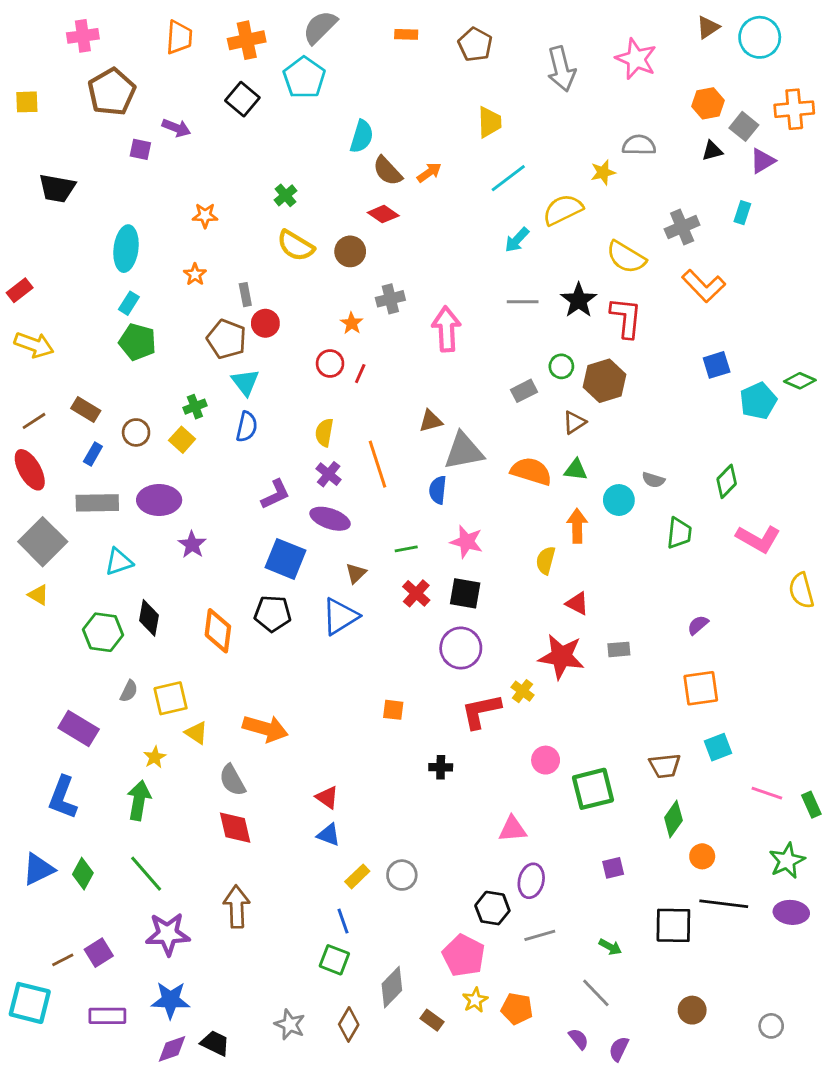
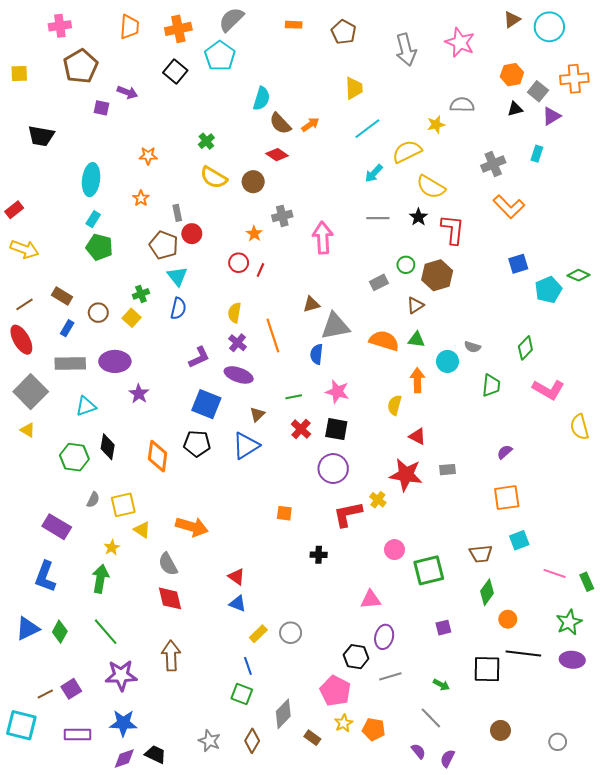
yellow semicircle: (626, 257) -> (431, 187), moved
black star: (579, 300) -> (418, 217), size x0.7

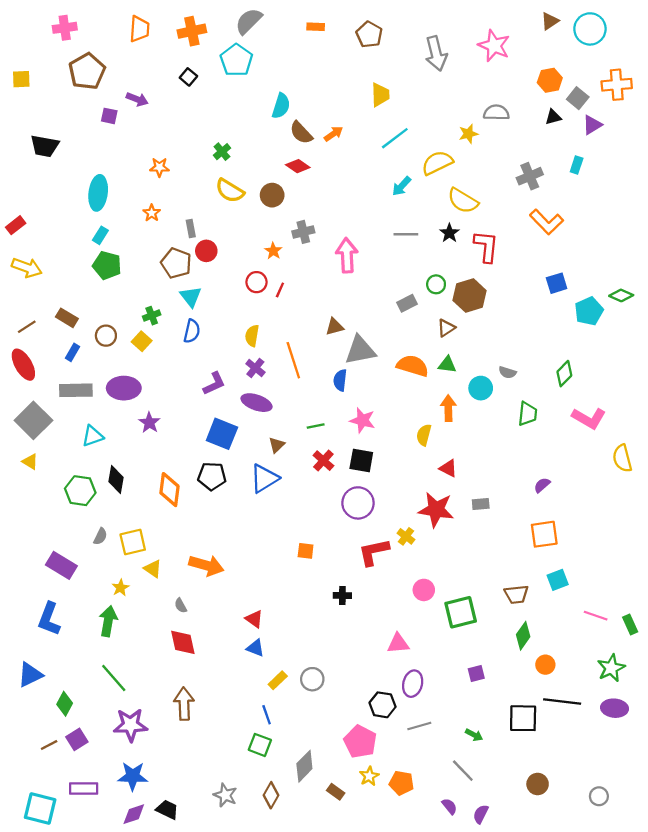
black square: (175, 72) -> (188, 77), size x0.7
gray semicircle: (168, 564) -> (181, 606), size x0.6
green diamond: (60, 632) -> (65, 704), moved
cyan square: (21, 725) -> (40, 809), moved

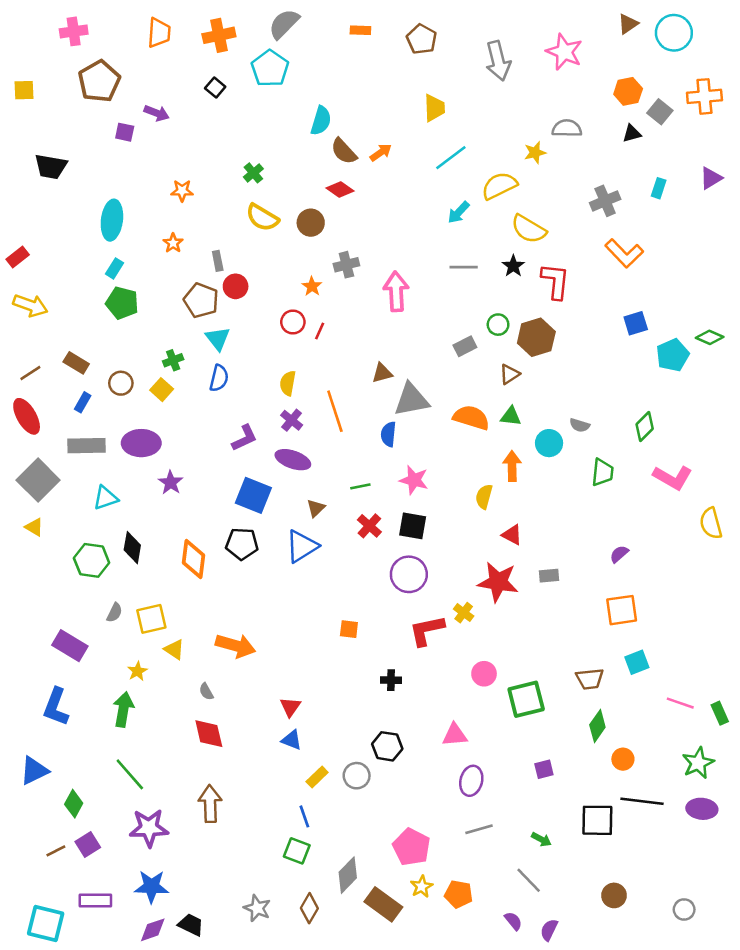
purple triangle: (592, 125) -> (711, 178), moved
red triangle: (254, 619) -> (290, 707), turned 30
black hexagon: (383, 705) -> (387, 746), moved
brown rectangle: (336, 792) -> (383, 904), size x1.8

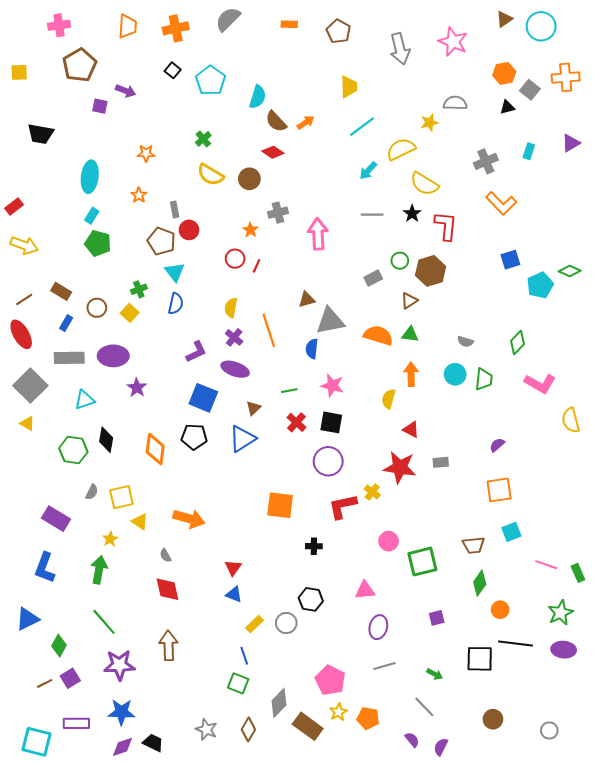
cyan pentagon: (270, 68) -> (210, 81), moved
cyan circle: (549, 443) -> (455, 374), moved
orange square: (349, 629) -> (280, 505), size x1.8

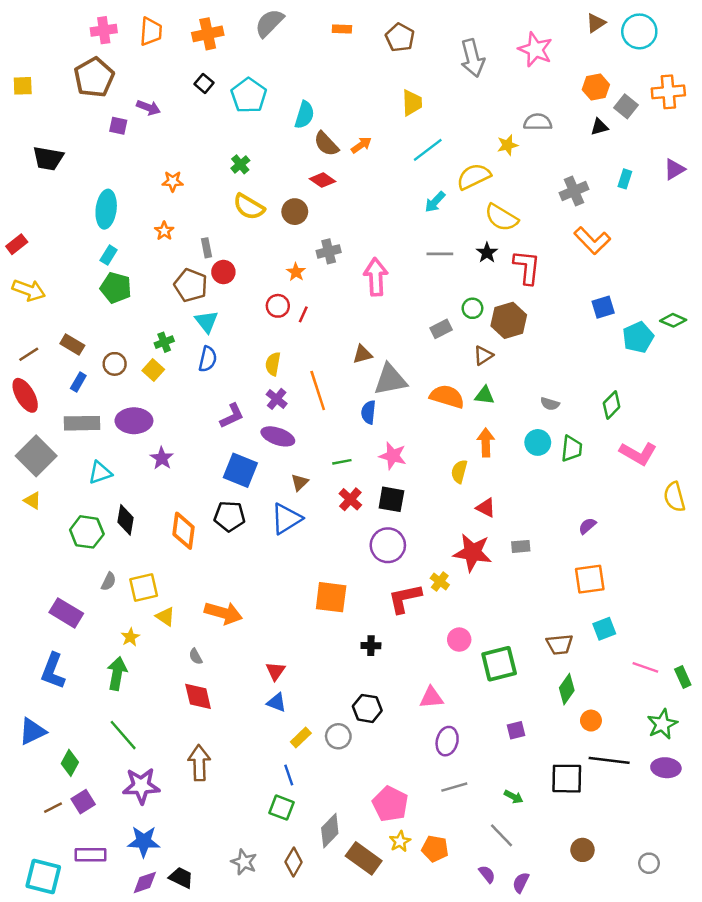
pink cross: (59, 25) -> (104, 30), moved

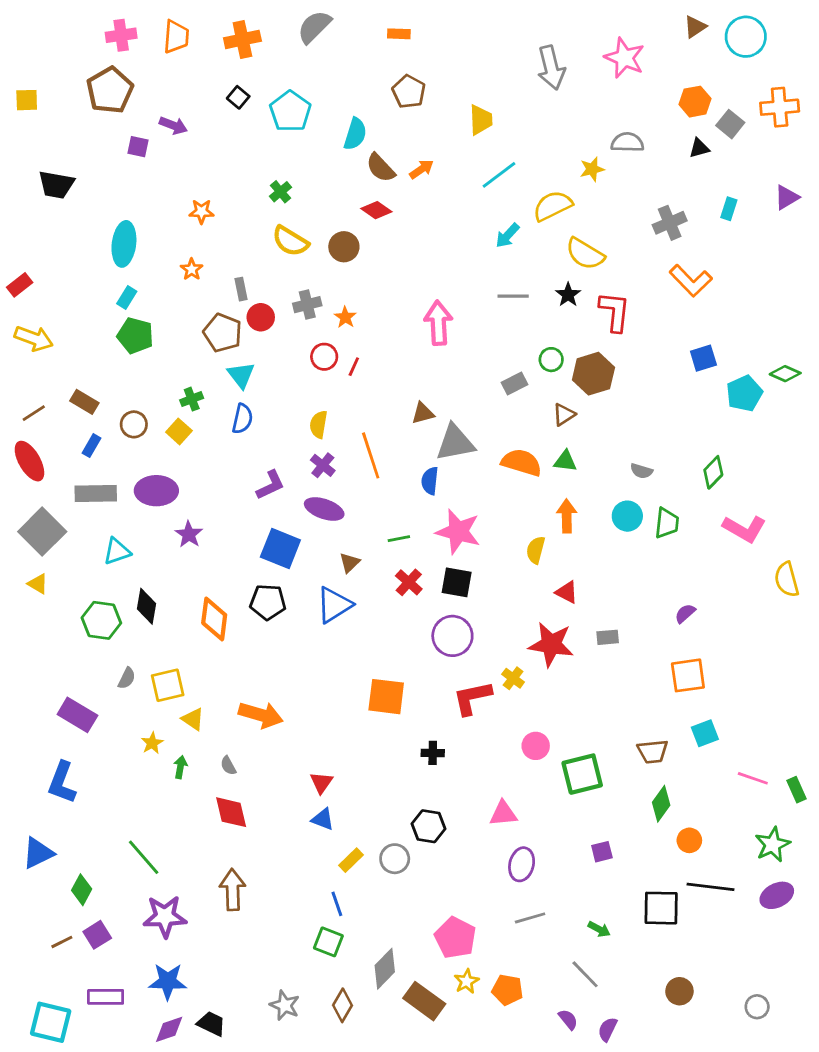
brown pentagon: (400, 37) -> (409, 92), moved
gray cross: (329, 251) -> (307, 305), moved
pink star: (393, 456) -> (458, 532), size x1.4
green arrow: (117, 673) -> (180, 767), moved, size x0.6
purple ellipse: (666, 768) -> (777, 895), turned -32

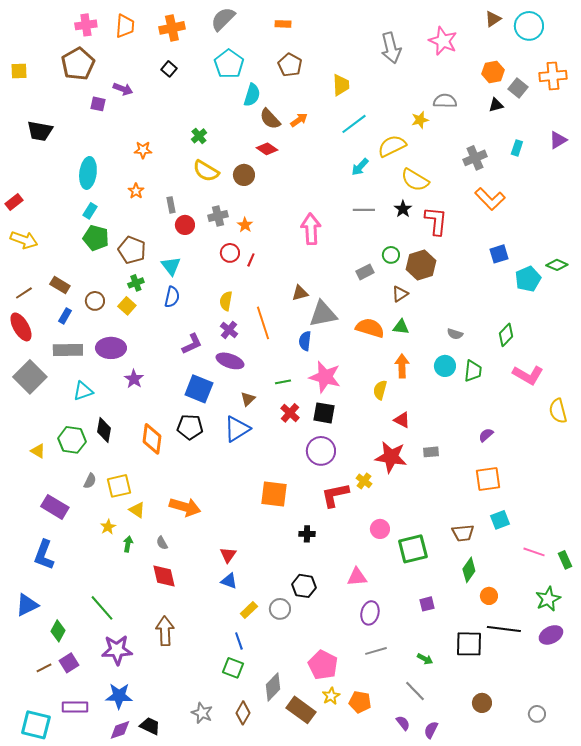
cyan pentagon: (290, 111) -> (229, 64), moved
brown pentagon: (223, 333) -> (132, 250), moved
yellow triangle: (38, 584) -> (38, 451), moved

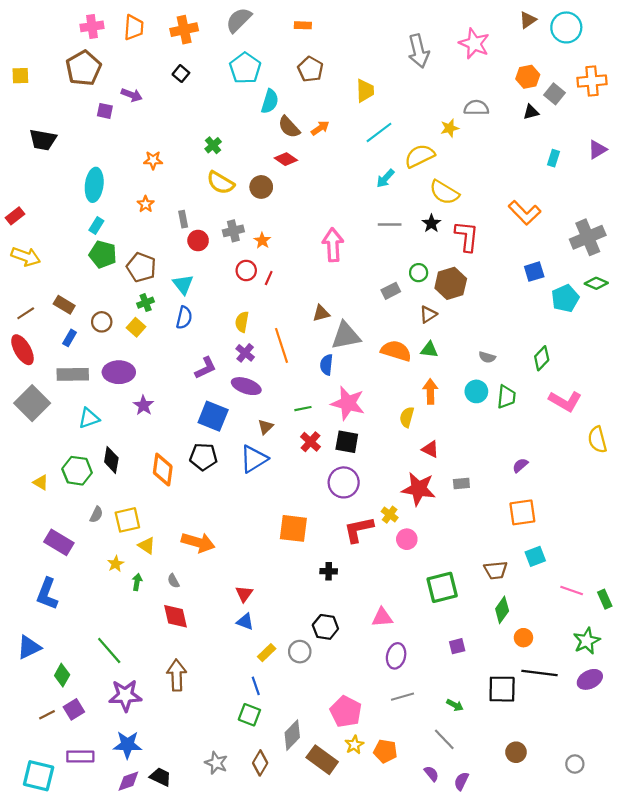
gray cross: (475, 158) -> (588, 237), moved, size x1.4
pink circle: (380, 529) -> (407, 539), moved

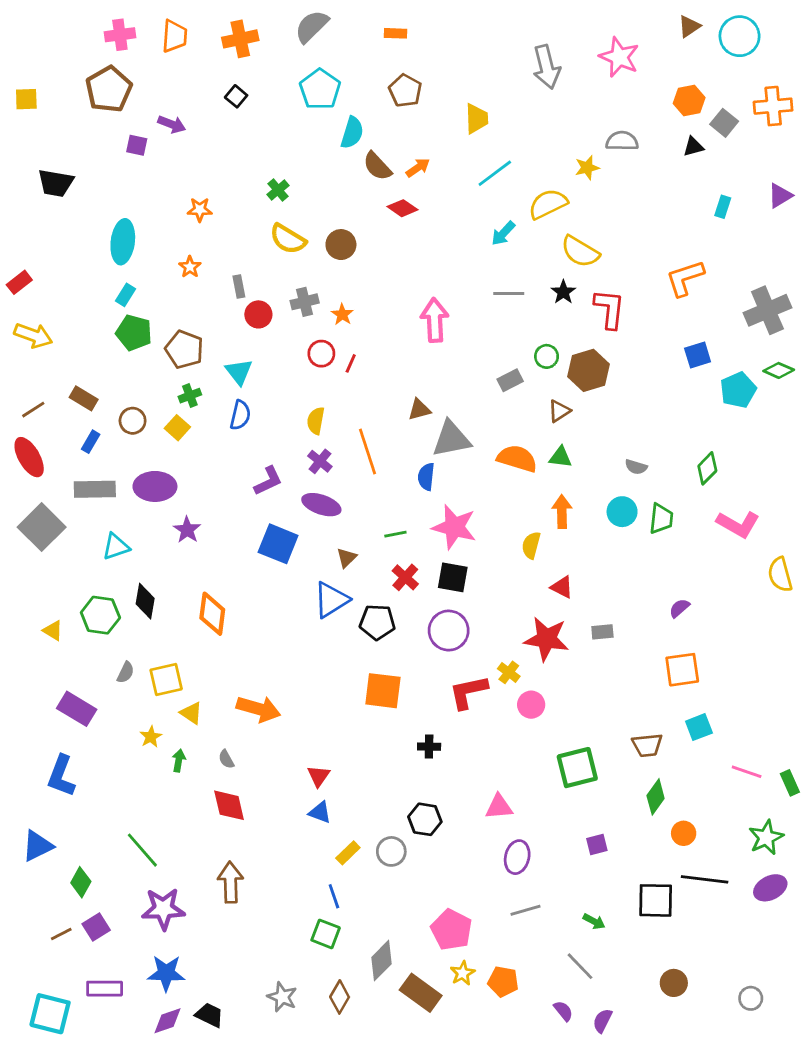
red diamond: (286, 159) -> (402, 208), moved
orange L-shape: (525, 213) -> (685, 278), turned 116
black pentagon: (203, 457) -> (377, 622), moved

